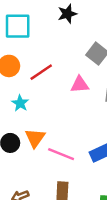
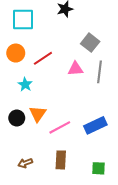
pink line: (61, 154) -> (60, 127), turned -50

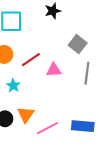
pink triangle: (75, 69) -> (54, 70), moved
blue rectangle: (95, 125) -> (83, 126), turned 30

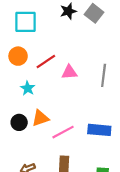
gray square: (78, 44) -> (94, 13), moved
orange triangle: (26, 115) -> (40, 118), turned 36

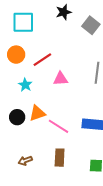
gray square: (94, 13) -> (91, 25), moved
pink triangle: (69, 72) -> (61, 79), moved
pink line: (63, 132) -> (59, 126), turned 60

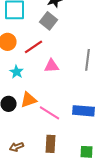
gray square: (91, 25) -> (49, 21), moved

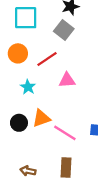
brown arrow: (17, 147) -> (28, 171), turned 32

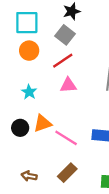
orange circle: (18, 53) -> (29, 51), moved
red line: (47, 59) -> (63, 61), moved
brown rectangle: (66, 168) -> (67, 173), turned 42

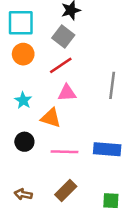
orange triangle: (43, 123) -> (51, 118), moved, turned 36
black circle: (20, 128) -> (24, 142), moved
pink line: (66, 138) -> (65, 152), turned -30

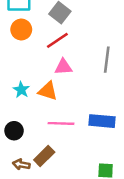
cyan star: (23, 100) -> (21, 90), moved
black circle: (24, 142) -> (14, 131), moved
brown rectangle: (66, 191) -> (44, 156), moved

